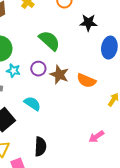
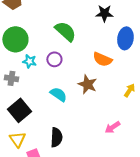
brown star: (59, 75) -> (87, 84), moved
orange semicircle: (86, 81) -> (102, 59), moved
cyan semicircle: (32, 104) -> (58, 94), moved

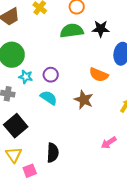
green semicircle: (65, 31) -> (72, 31), moved, turned -50
cyan semicircle: (58, 94) -> (49, 98), moved

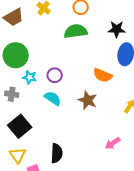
black star: (101, 29) -> (117, 29), moved

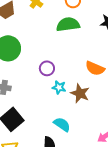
cyan star: (30, 77) -> (59, 87), moved
cyan semicircle: (53, 98) -> (62, 124), moved

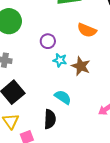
orange semicircle: (95, 68) -> (87, 30), moved

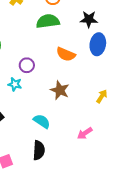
cyan star: (60, 60) -> (15, 84), moved
black semicircle: (50, 119) -> (39, 150), moved

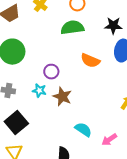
brown star: (60, 90) -> (62, 97), moved
cyan semicircle: (42, 121) -> (83, 130), moved

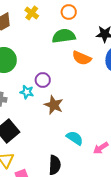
orange semicircle: (90, 61) -> (82, 58), moved
cyan star: (39, 91) -> (27, 92), moved

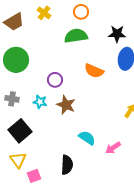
orange semicircle: (82, 58) -> (94, 71), moved
cyan star: (27, 92) -> (40, 102), moved

